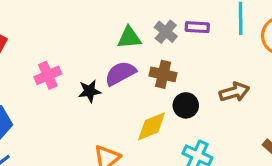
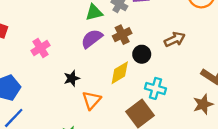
brown cross: (163, 74) -> (122, 35), turned -30
black star: (90, 91) -> (72, 78), moved

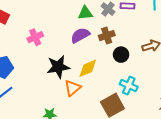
yellow diamond: (120, 73) -> (88, 68), moved
black star: (72, 78) -> (58, 67), size x1.6

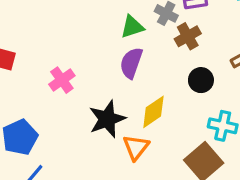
purple semicircle: (80, 35) -> (131, 63), turned -30
brown cross: (107, 36) -> (188, 36), moved

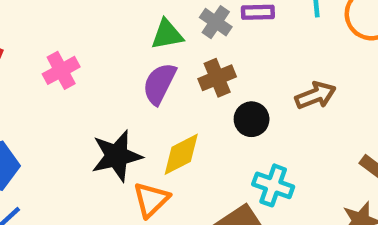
brown cross: (188, 36) -> (217, 78), moved
pink cross: (62, 80) -> (61, 70), moved

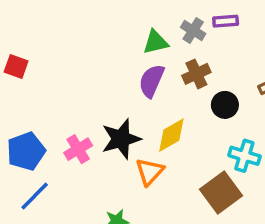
pink cross: (61, 70) -> (78, 149), moved

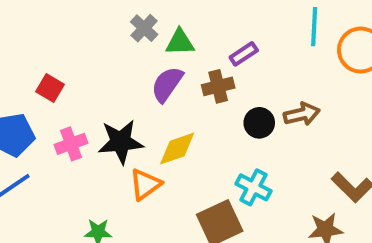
purple rectangle: (226, 21) -> (244, 54), moved, turned -40
gray cross: (193, 31) -> (144, 28), moved
red square: (16, 67) -> (50, 88), moved
black circle: (225, 105) -> (259, 123), moved

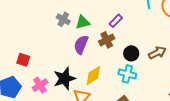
brown arrow: (302, 114) -> (157, 53), moved
cyan cross: (253, 187) -> (127, 74), moved

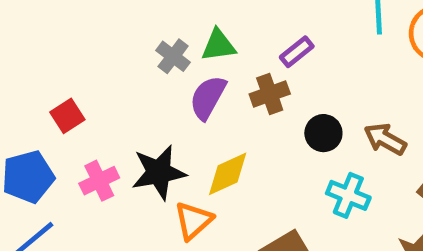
gray cross: (63, 19) -> (173, 56), moved
brown arrow: (157, 53) -> (385, 139), turned -132
red square: (23, 60) -> (67, 116), turned 32
cyan cross: (127, 74) -> (348, 195), moved

